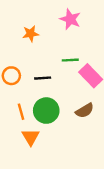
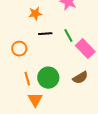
green line: (70, 60) -> (68, 36), turned 64
black line: (43, 78) -> (45, 34), moved

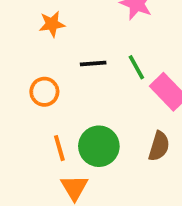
orange star: (35, 14) -> (52, 24), moved
brown semicircle: (80, 78) -> (159, 146), turned -42

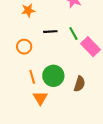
brown semicircle: (159, 146) -> (79, 84), moved

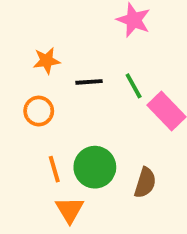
orange star: (28, 10) -> (46, 61), moved

